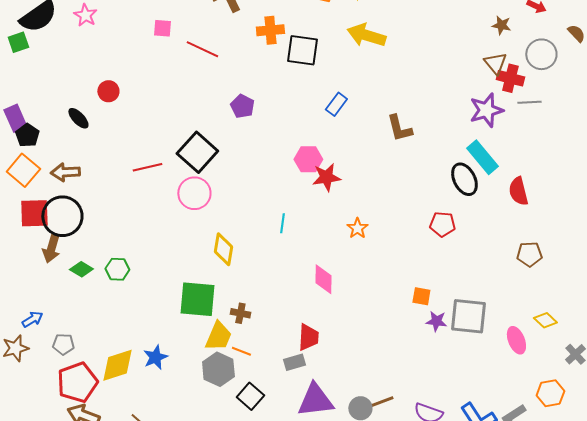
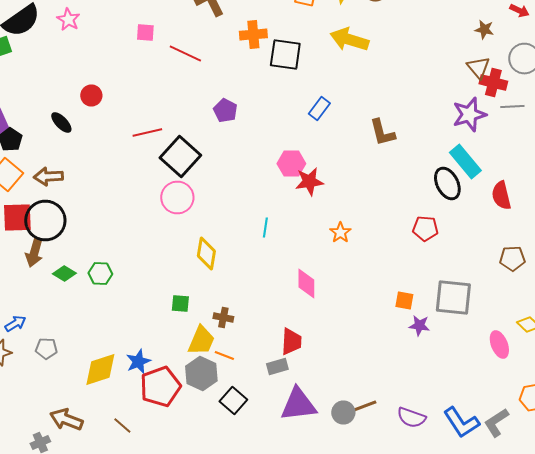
red line: (147, 167) -> (147, 132), moved
green square: (197, 299) -> (180, 304), size x0.5
gray square: (468, 316) -> (453, 298), moved
red pentagon: (77, 382) -> (160, 386), moved

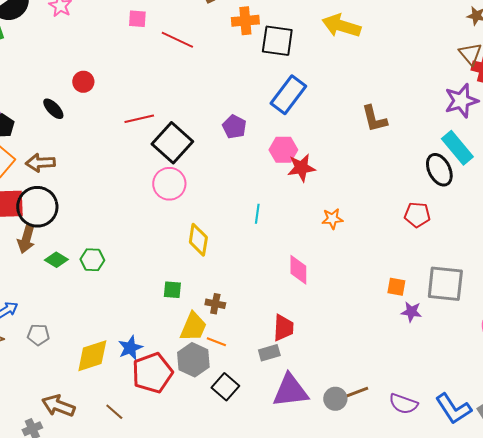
blue rectangle: (319, 108) -> (288, 95), moved, size x1.6
purple pentagon: (225, 110) -> (234, 127), moved
orange star: (340, 232) -> (332, 219), turned 30

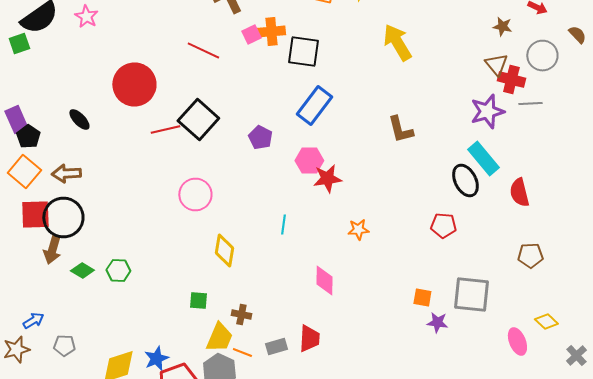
pink square: (137, 19) -> (251, 34), moved, turned -30
yellow arrow: (341, 26) -> (397, 42), moved, turned 42
red circle: (83, 82) -> (134, 84), moved, size x2.0
black square: (172, 143) -> (198, 120), moved
gray rectangle: (269, 353) -> (276, 346), moved

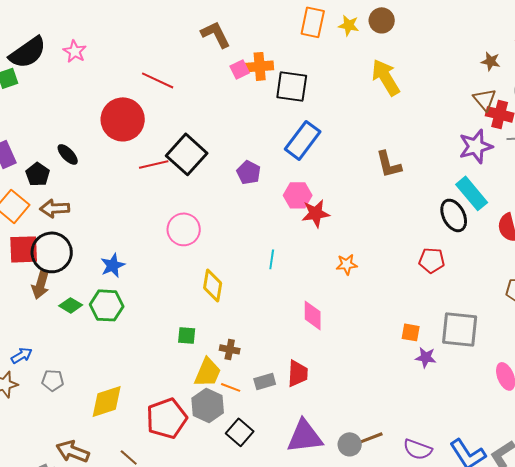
red line: (203, 50) -> (158, 80), moved
black pentagon: (28, 136) -> (38, 174), moved
green hexagon: (118, 270) -> (107, 305), size x1.4
blue star: (156, 358) -> (113, 265), moved

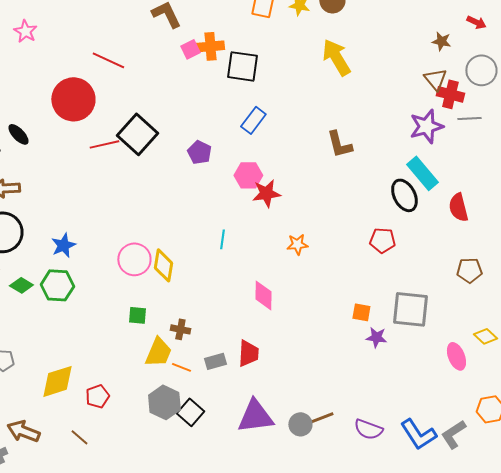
blue rectangle: (303, 140) -> (253, 120), size x0.7
pink circle: (184, 229) -> (134, 259), moved
gray hexagon: (208, 405) -> (164, 402), moved
red pentagon: (167, 418) -> (97, 396), moved, size x0.6

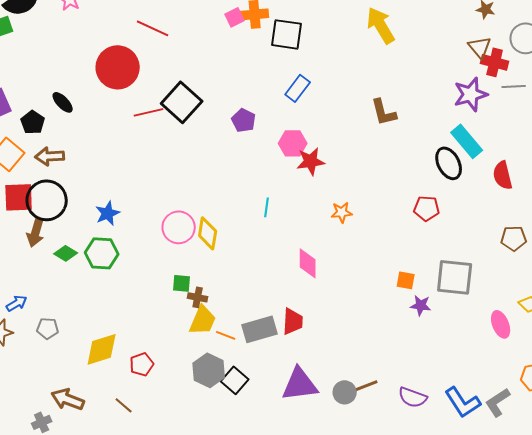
brown cross: (180, 329) -> (198, 297), moved
gray rectangle: (215, 361) -> (260, 329), size x1.6

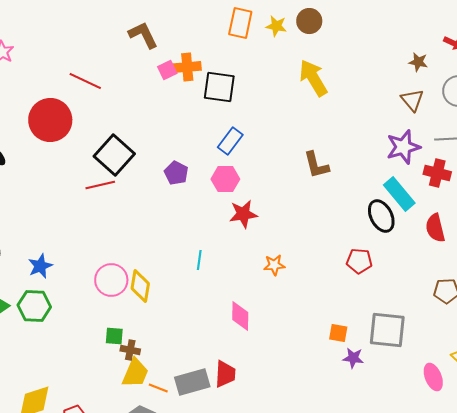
red cross: (495, 62) -> (437, 173), moved
red line: (149, 112) -> (100, 185), moved
pink hexagon: (293, 143) -> (225, 179), moved

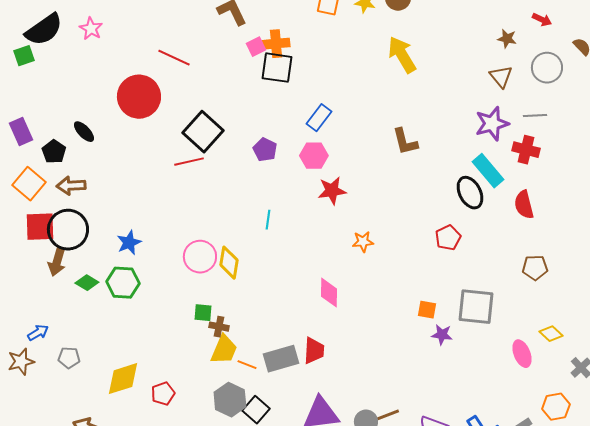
black square: (219, 87) -> (277, 68), moved
cyan line: (199, 260) -> (268, 220), moved
red pentagon: (359, 261) -> (448, 238), turned -30

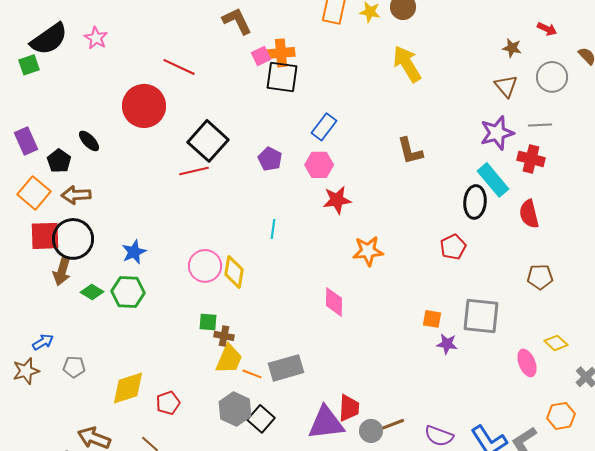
black ellipse: (470, 193) -> (475, 202), turned 32
orange star: (363, 242) -> (368, 251), size x1.4
red trapezoid: (314, 351) -> (349, 408), moved

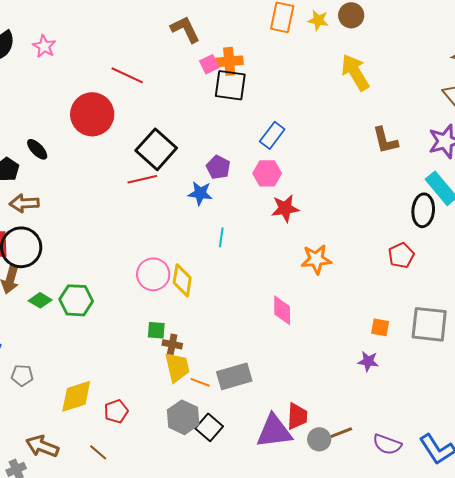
brown L-shape: (410, 151) -> (385, 140), moved
blue star: (134, 252) -> (200, 193), moved, turned 30
purple star: (447, 344) -> (368, 361), moved
yellow trapezoid: (229, 359) -> (177, 367), turned -36

